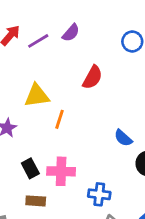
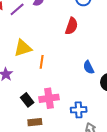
red semicircle: (93, 77) -> (71, 26), moved
blue semicircle: (123, 138) -> (89, 67), turned 32

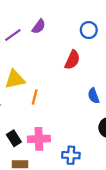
blue semicircle: (89, 67) -> (94, 96), moved

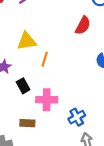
black rectangle: (14, 138) -> (23, 86), moved
blue cross: (71, 155) -> (77, 117), turned -35

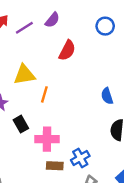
red semicircle: (83, 25) -> (67, 50), moved
brown rectangle: (27, 123) -> (55, 166), moved

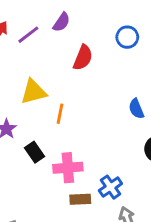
blue circle: (105, 26) -> (127, 37), moved

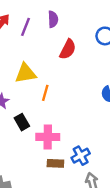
purple semicircle: (61, 22) -> (53, 19), turned -42
purple line: (28, 35) -> (25, 27), turned -36

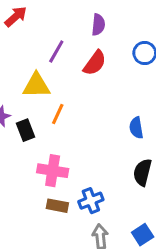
purple semicircle: (53, 19) -> (98, 25), moved
purple line: (25, 27) -> (56, 52), moved
black rectangle: (22, 122) -> (25, 130), moved

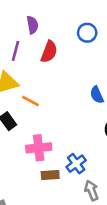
purple semicircle: (98, 25) -> (32, 25), moved
orange line: (58, 114) -> (30, 101), turned -72

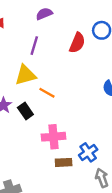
purple semicircle: (32, 25) -> (44, 14), moved, turned -105
red semicircle: (49, 52) -> (77, 43), moved

